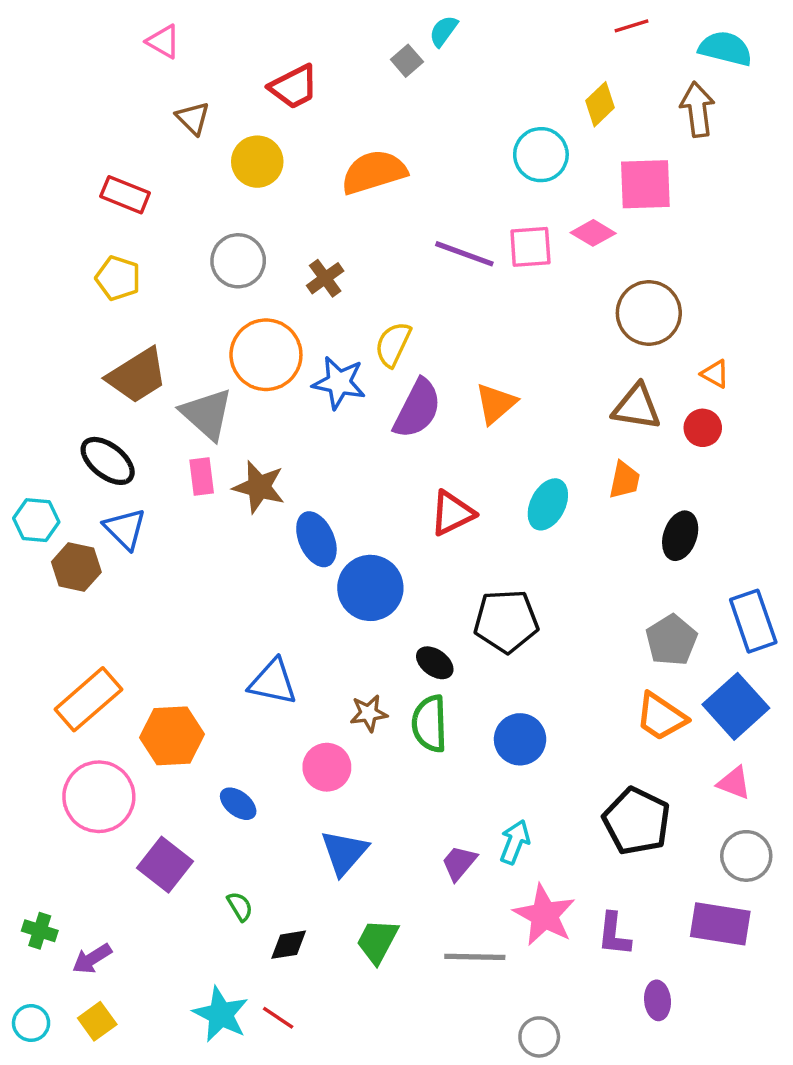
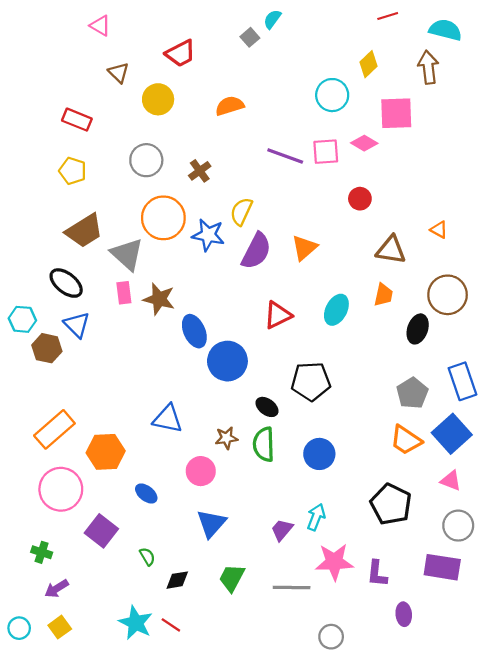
orange semicircle: (374, 172) -> (230, 106), size x0.7
brown circle: (649, 313) -> (448, 295), moved
red circle: (703, 428) -> (360, 199), moved
pink star: (544, 915) -> (334, 562), turned -30
green cross: (40, 931) -> (42, 552), moved

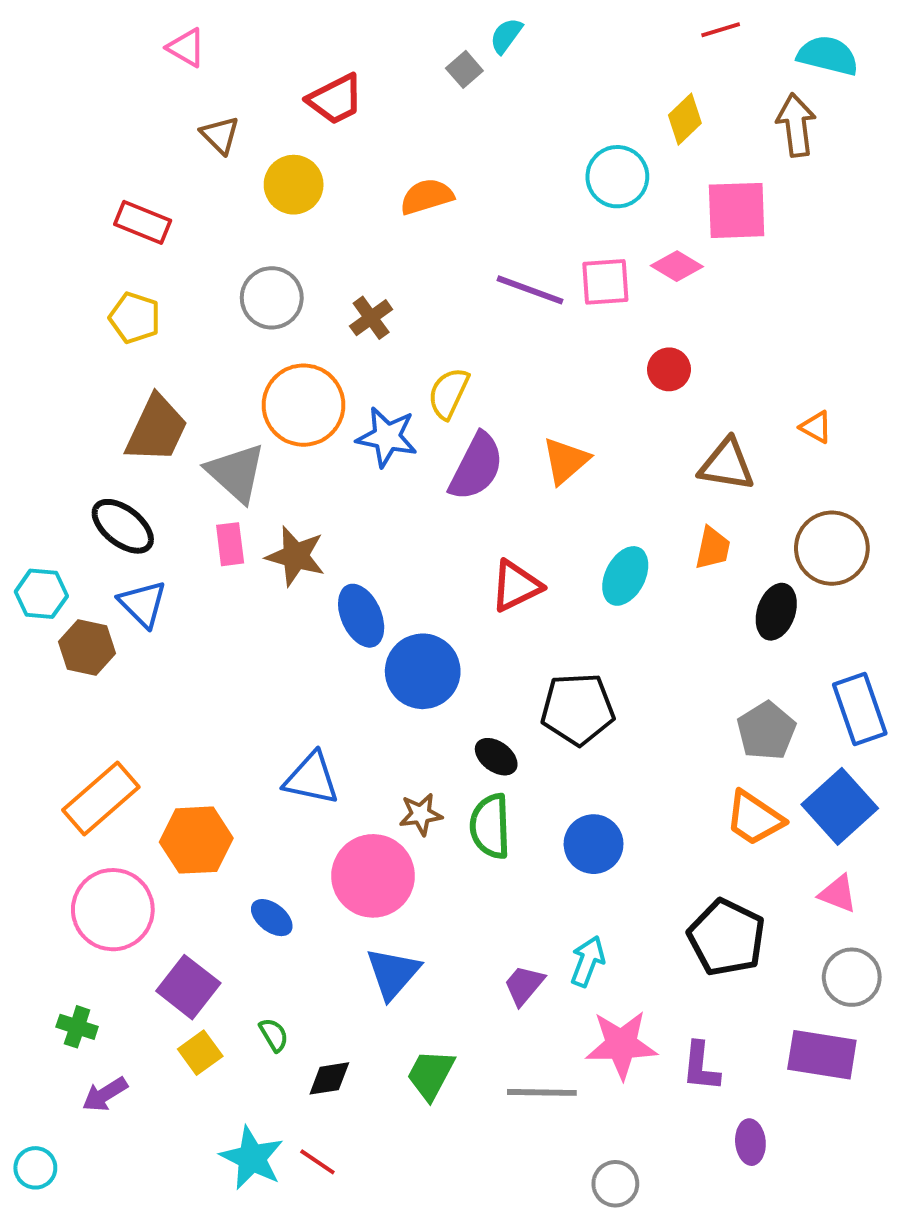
brown trapezoid: (84, 231) -> (157, 429), turned -33
pink circle: (201, 471) -> (373, 876), size x1.5
yellow square: (60, 627) -> (200, 1053), moved

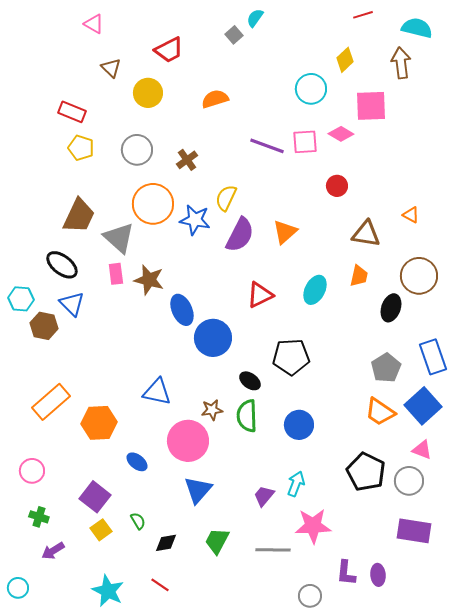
yellow pentagon: (135, 318) -> (81, 148), moved
pink circle: (113, 910) -> (32, 471), moved, size x0.6
gray circle: (852, 977) -> (409, 481), moved
purple L-shape: (701, 1067) -> (346, 573), moved
cyan star: (252, 1158) -> (108, 591), moved

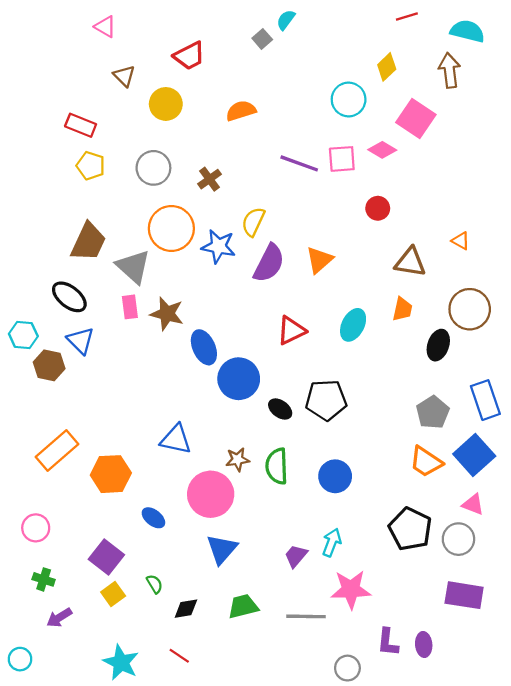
pink square: (371, 106) -> (416, 119), turned 36
black ellipse: (250, 381) -> (280, 409), moved
green trapezoid: (217, 541) -> (243, 606), turned 48

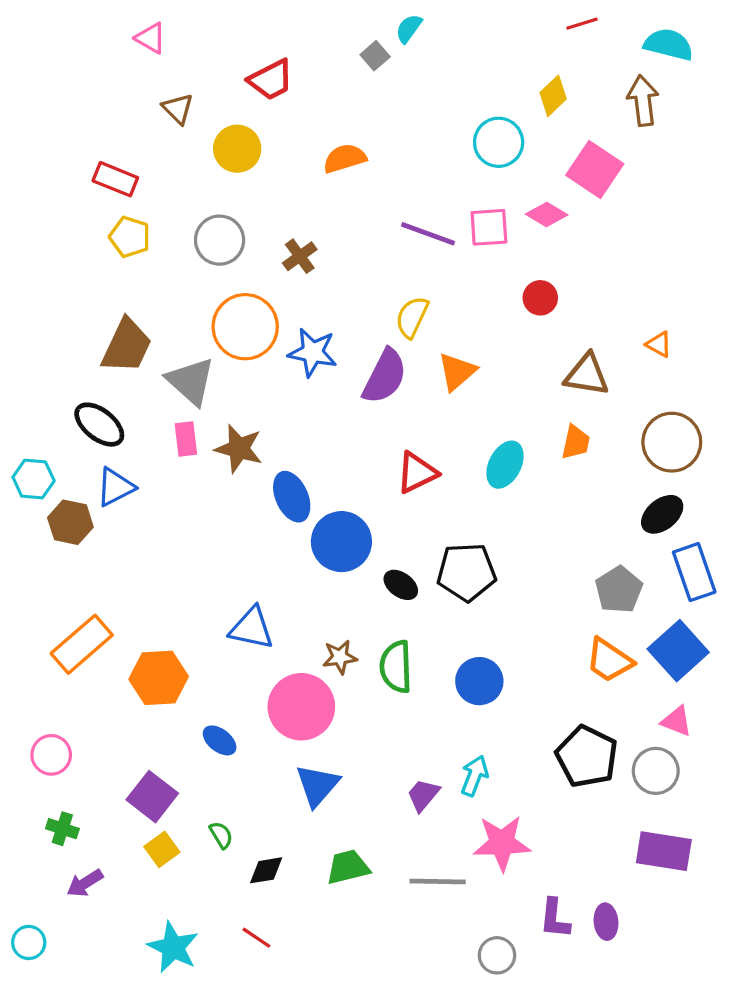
yellow semicircle: (253, 222) -> (412, 317), moved
blue triangle: (81, 341) -> (115, 487), turned 48
black ellipse: (438, 345) -> (662, 514), moved, turned 32

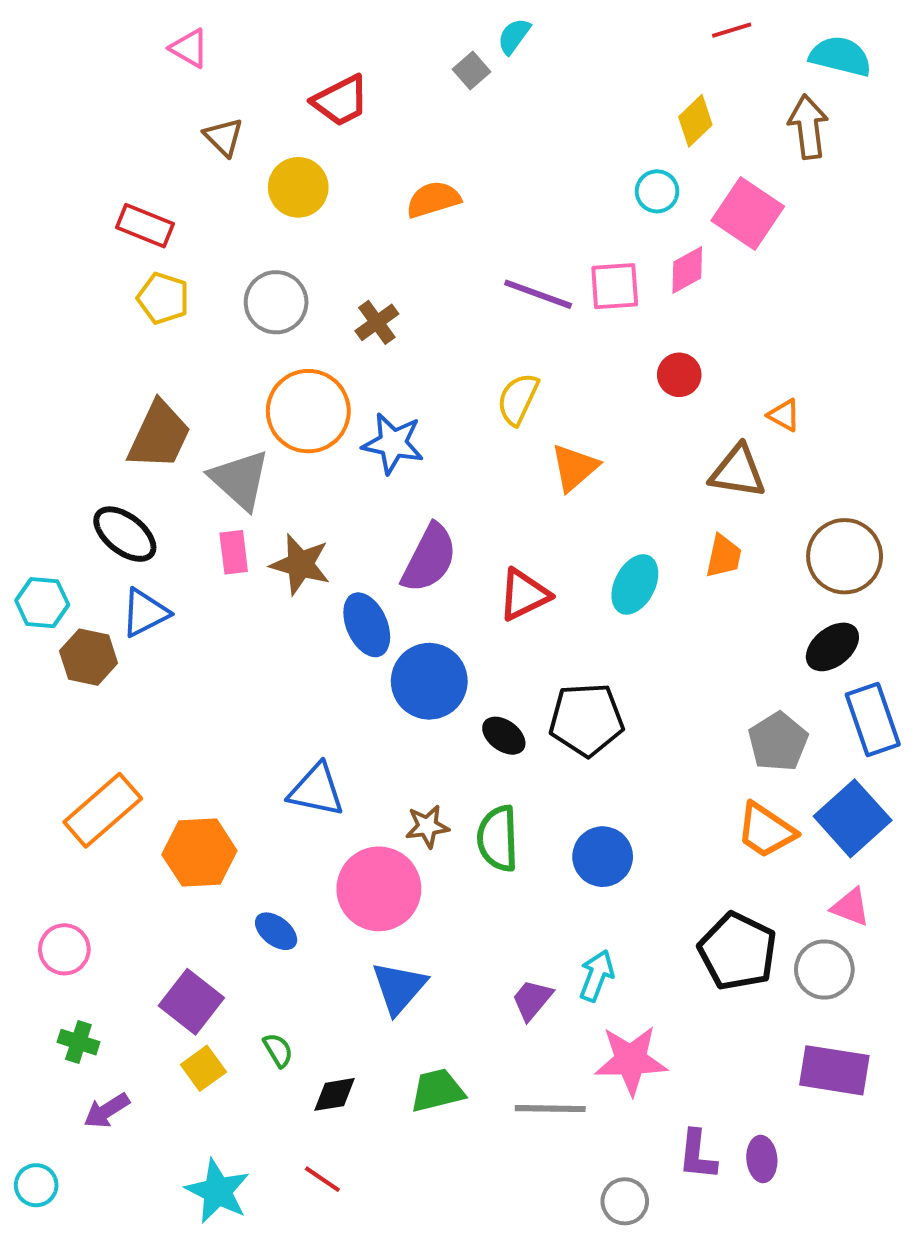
cyan circle: (499, 142) -> (657, 191), moved, size x0.7
pink diamond: (547, 214) -> (687, 270), turned -60
orange triangle: (659, 344) -> (784, 415), moved
purple semicircle: (385, 376) -> (429, 558), moved

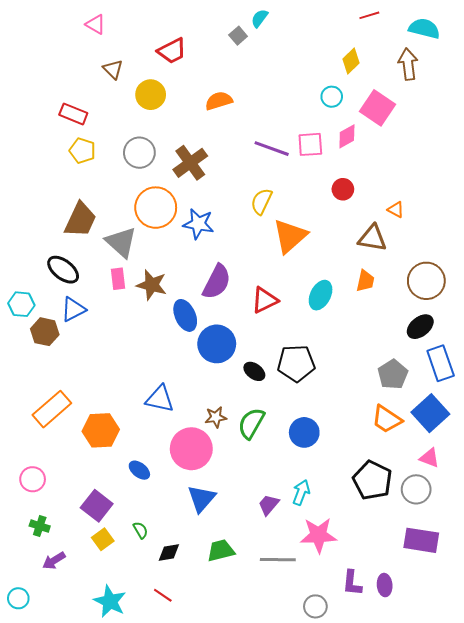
brown cross: (377, 322) -> (190, 163), size x1.6
orange triangle: (574, 468) -> (290, 236), size x1.4
green semicircle: (498, 838) -> (251, 423), turned 32

